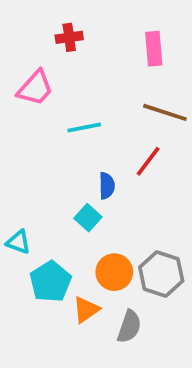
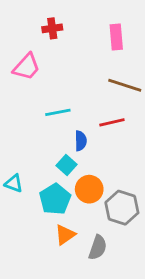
cyan line: (84, 127) -> (58, 112), moved
red line: (148, 161) -> (112, 122), turned 40
orange circle: (114, 272) -> (89, 189), moved
cyan pentagon: (50, 281) -> (55, 199), moved

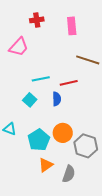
pink rectangle: (116, 37) -> (72, 26), moved
red line: (112, 122) -> (69, 83), moved
cyan square: (66, 165) -> (30, 100), moved

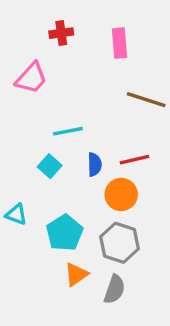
red line: (69, 83) -> (134, 160), moved
orange circle: (63, 133) -> (121, 194), moved
gray hexagon: (86, 146) -> (119, 243), moved

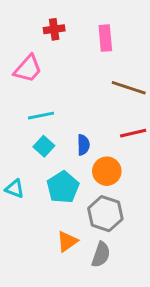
cyan line: (68, 131) -> (41, 116), moved
red line: (134, 160) -> (133, 133), moved
cyan pentagon: (65, 233) -> (63, 187), moved

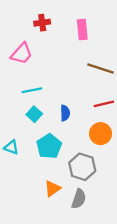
orange circle: (107, 171) -> (101, 134), moved

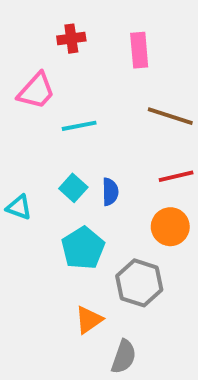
cyan line: (32, 90) -> (79, 126), moved
cyan square: (34, 114) -> (73, 188), moved
cyan triangle: (11, 147) -> (19, 207), moved
gray semicircle: (79, 199) -> (124, 357), moved

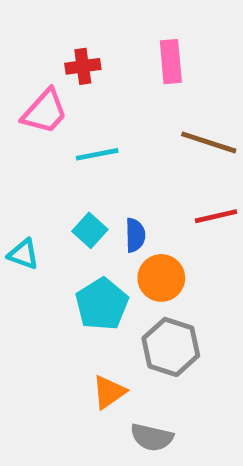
red cross: (71, 39) -> (83, 66), moved
orange circle: (170, 227) -> (161, 278), moved
gray semicircle: (124, 357) -> (152, 437), turned 84

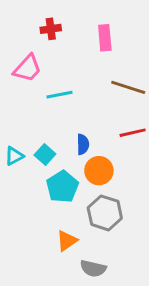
red cross: (83, 66) -> (51, 29), moved
cyan square: (90, 230) -> (45, 155), moved
cyan triangle: (23, 254) -> (14, 156), turned -48

